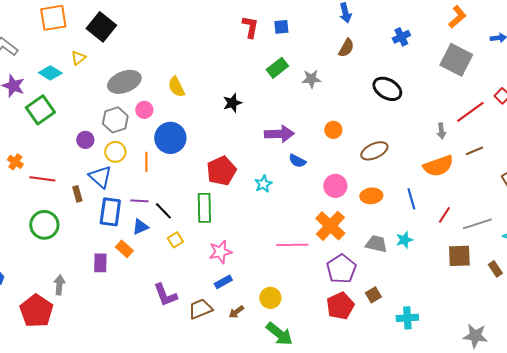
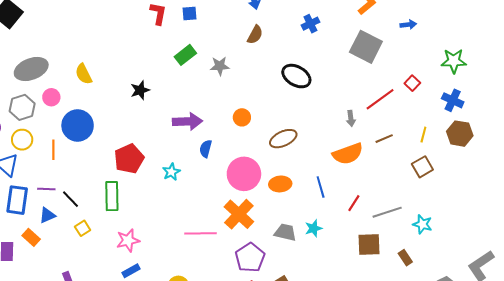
blue semicircle: (297, 161) -> (206, 149), turned 78
pink circle: (335, 186) -> (244, 174), size x1.4

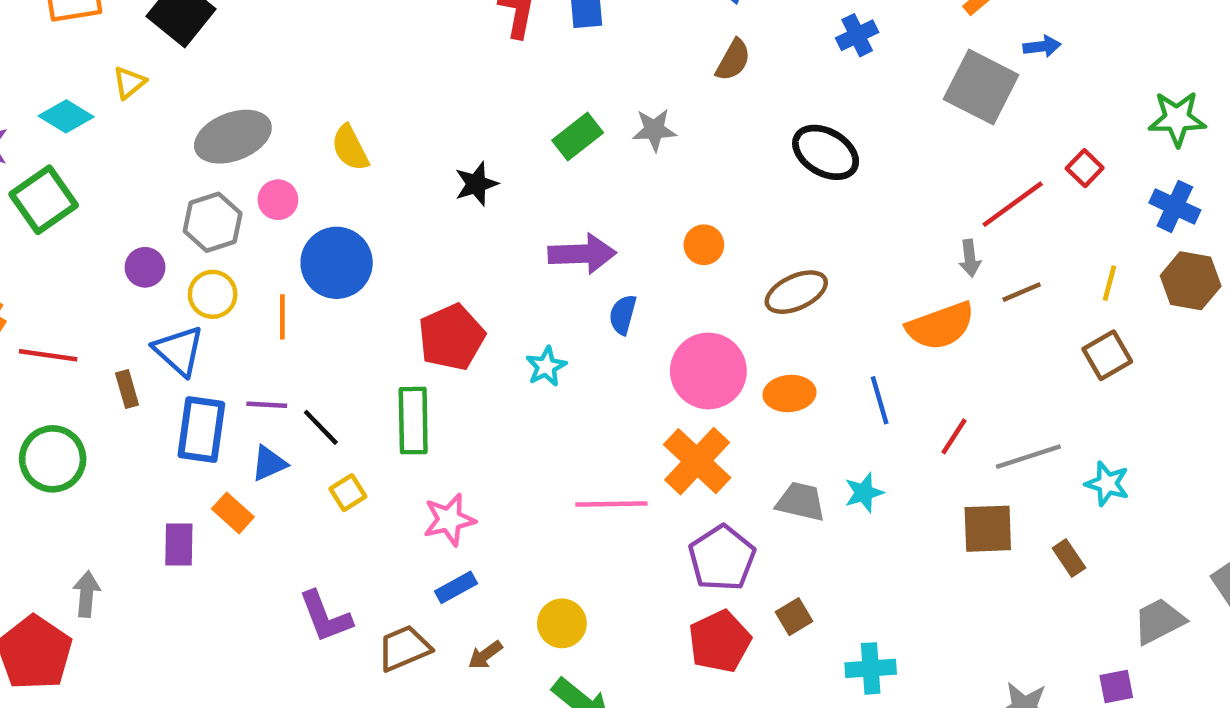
blue arrow: (408, 25) -> (1042, 46), moved
green rectangle: (185, 55) -> (578, 137), moved
gray arrow: (351, 118) -> (970, 258), moved

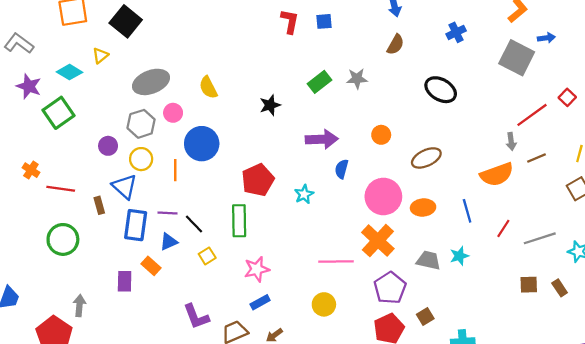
brown square: (988, 529) -> (529, 285), moved, size x0.7
yellow circle: (562, 623) -> (324, 304), moved

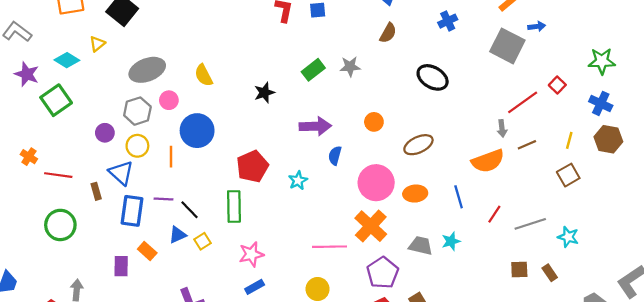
blue triangle: (169, 242) -> (178, 235), moved

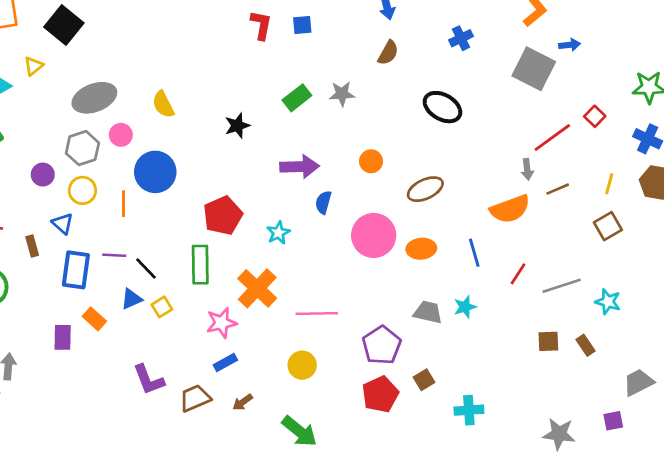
blue triangle: (121, 173) -> (63, 224), size x0.7
orange cross: (371, 226) -> (257, 288), moved

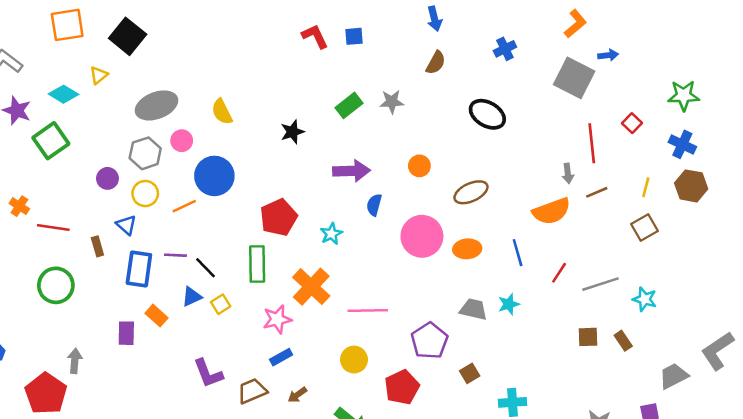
red L-shape: (261, 25) -> (315, 36), turned -36
red line: (552, 137) -> (592, 143), turned -60
orange line: (123, 204) -> (184, 206), turned 65
red pentagon: (380, 394) -> (402, 387), moved

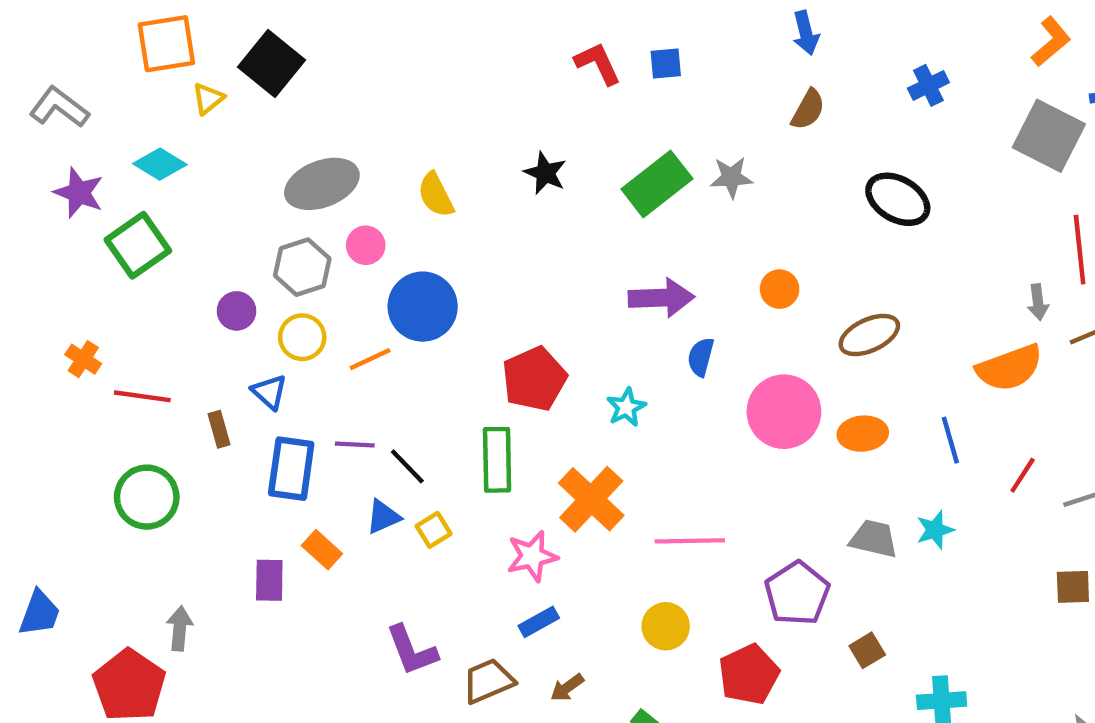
yellow triangle: (99, 75) -> (208, 99), moved
green rectangle: (349, 105) -> (657, 184), size x1.4
black star: (292, 132) -> (545, 173), moved, turned -30

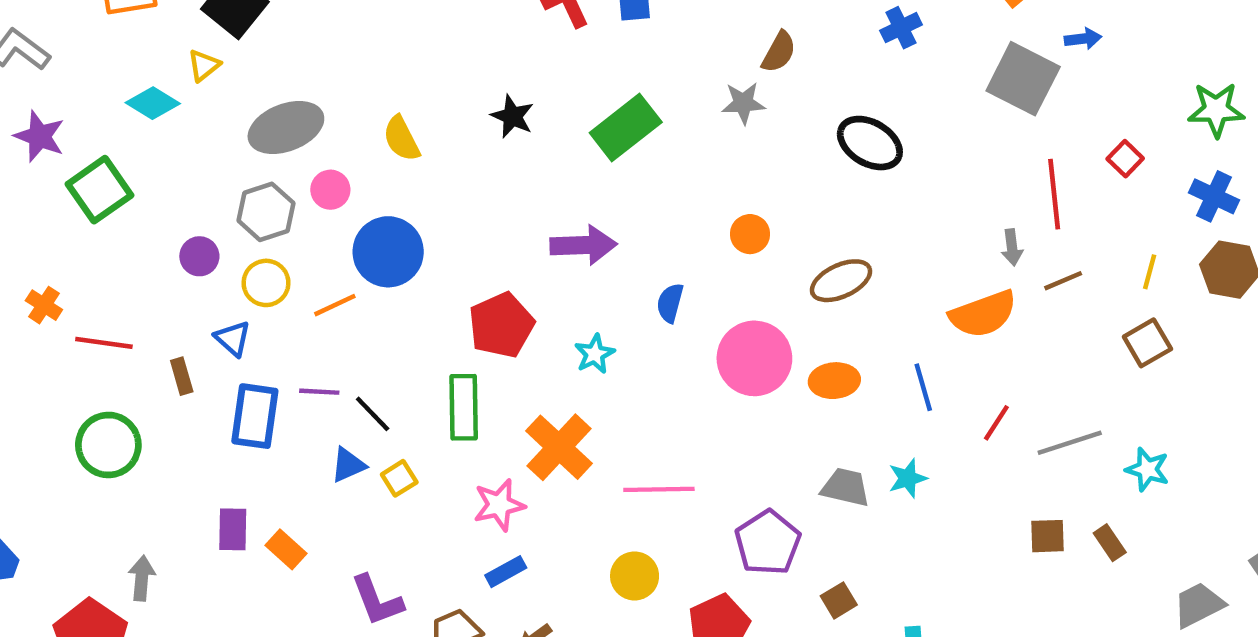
yellow triangle: (208, 99) -> (204, 65), moved
cyan diamond: (160, 164) -> (153, 103), moved
gray star: (731, 177) -> (743, 103), moved
purple arrow: (661, 298) -> (583, 245), moved
orange rectangle: (322, 550) -> (286, 549), moved

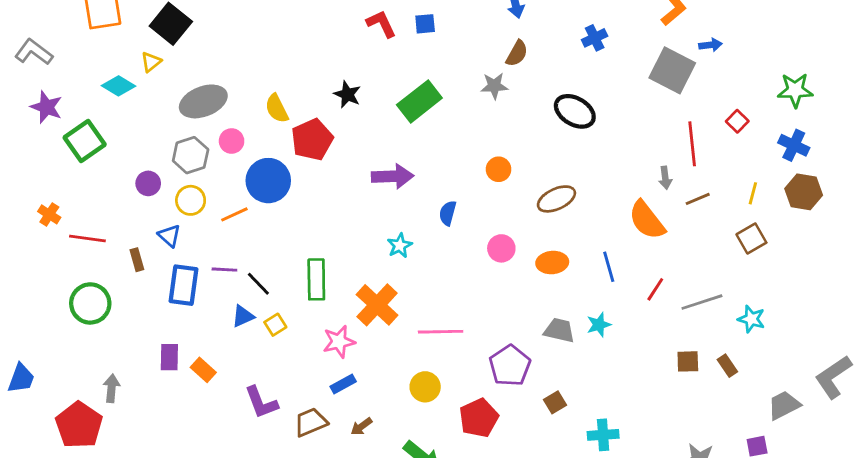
orange semicircle: (983, 314) -> (647, 220), turned 72
red pentagon: (501, 325) -> (312, 140), moved
pink circle: (754, 358) -> (501, 248), size x0.6

